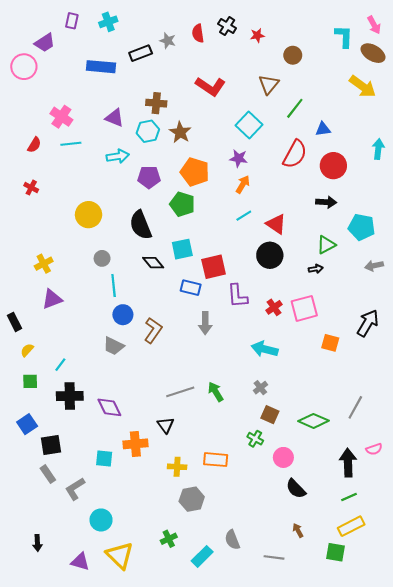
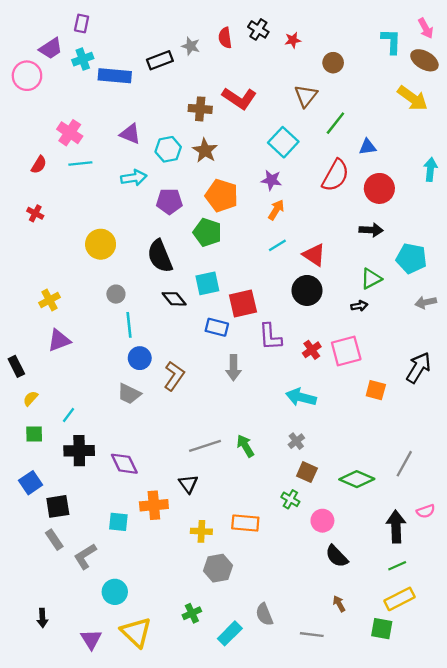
cyan cross: (108, 22) -> (83, 59), moved
brown cross: (156, 103) -> (200, 109), moved
purple triangle: (80, 562) -> (91, 639), turned 42

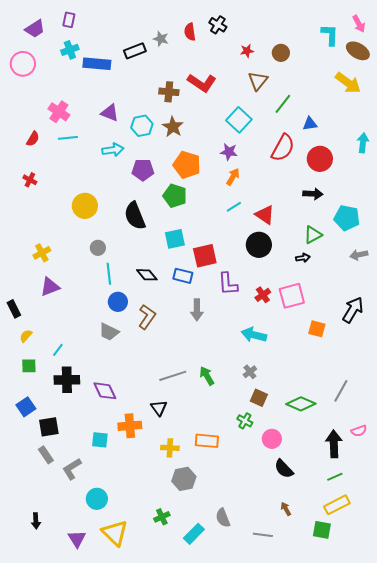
red star: (293, 40) -> (247, 51), moved
purple trapezoid: (51, 48) -> (35, 29), moved
black diamond: (174, 299) -> (147, 275), moved

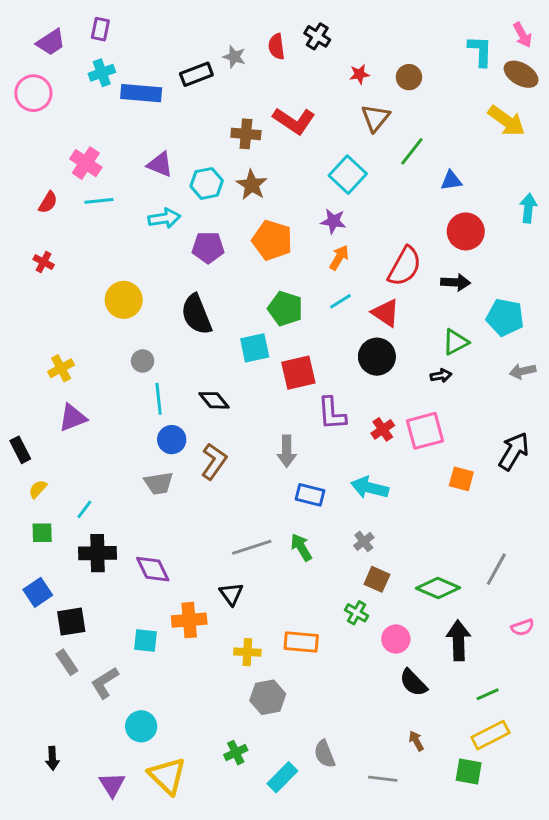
red semicircle: (283, 148) -> (405, 266), moved
green pentagon: (175, 196) -> (285, 309), moved
blue rectangle: (183, 276) -> (310, 495), moved
gray trapezoid: (109, 332) -> (159, 483), turned -35
black arrow: (334, 444) -> (458, 640), moved

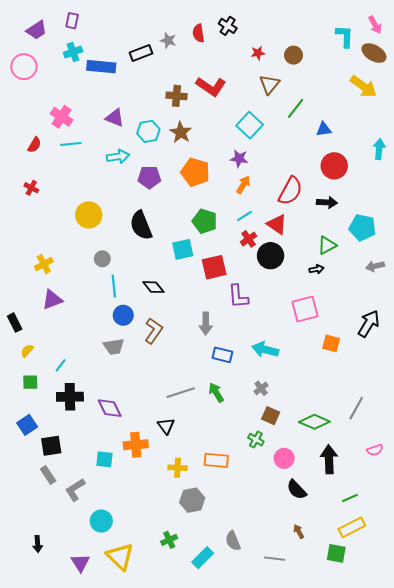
red cross: (383, 429) -> (249, 239), moved

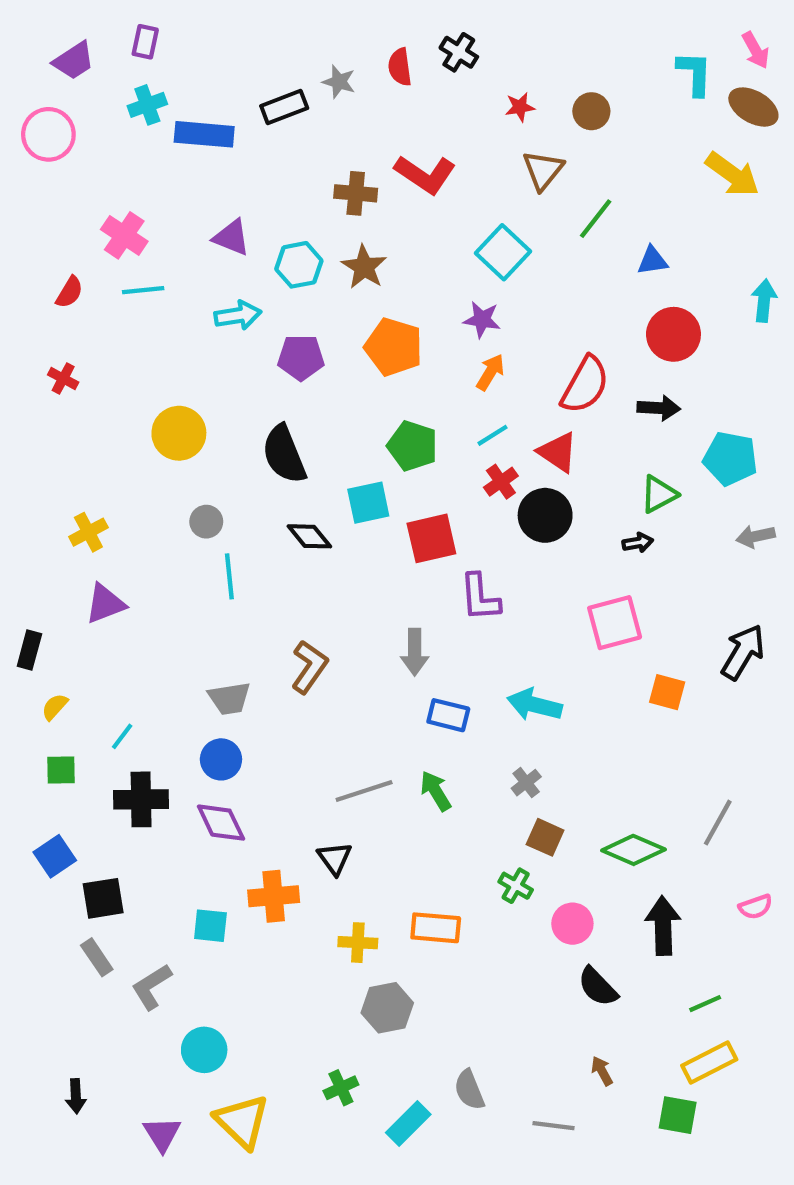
black diamond: (154, 287) -> (309, 536), moved
blue circle: (123, 315) -> (221, 759), moved
black rectangle: (15, 323) -> (29, 650), turned 42

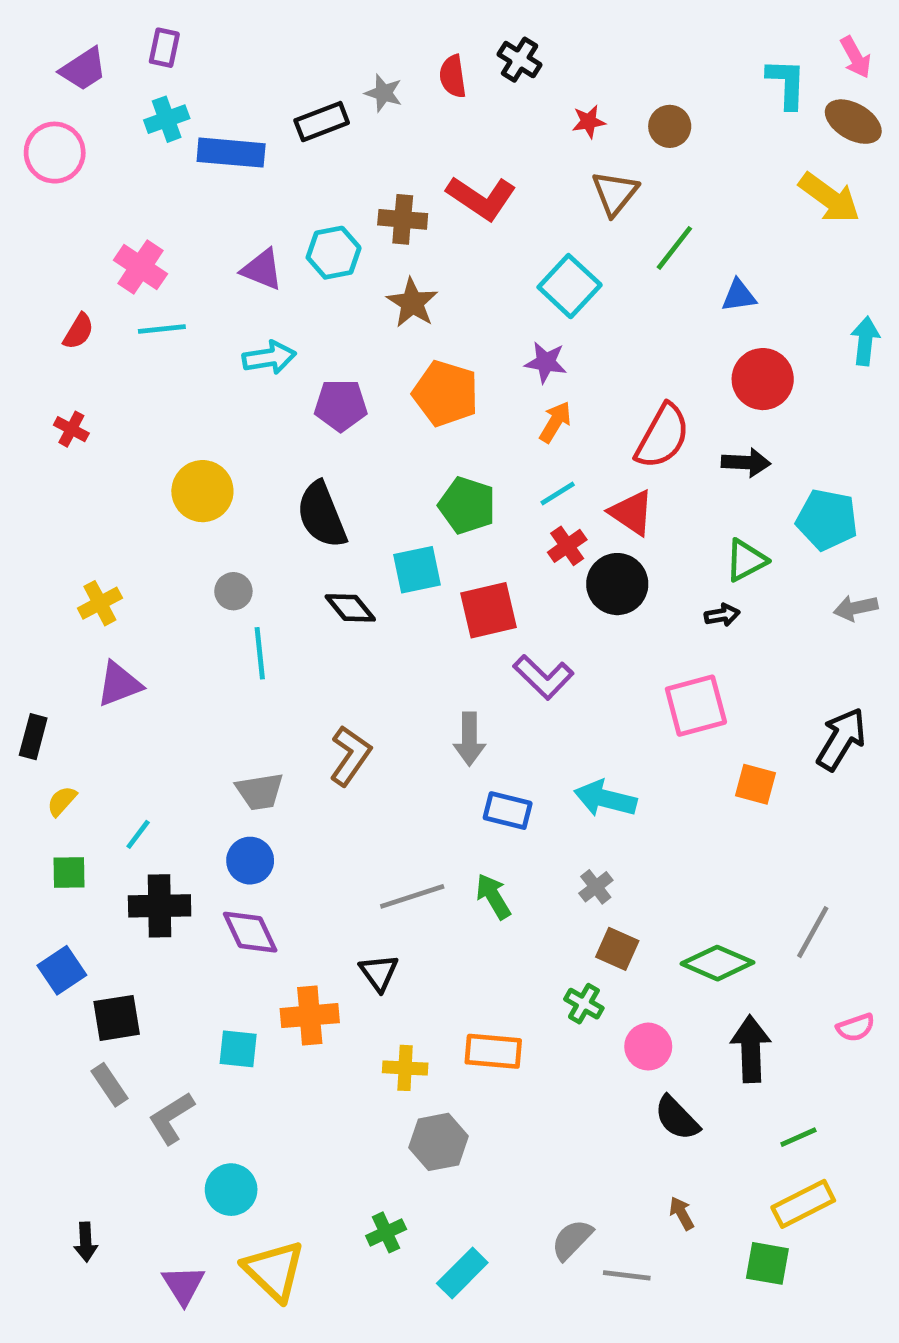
cyan hexagon: (299, 265) -> (334, 253), moved
purple L-shape: (480, 597) -> (543, 677), turned -42
gray semicircle: (469, 1090) -> (572, 1240), moved, turned 66

